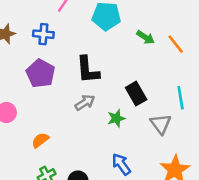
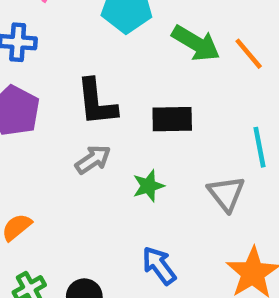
green arrow: (145, 37) -> (196, 43), size x1.5
black rectangle: (136, 94) -> (172, 119), moved, turned -60

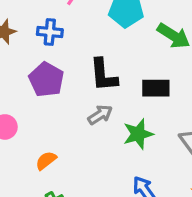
green star: (148, 186) -> (138, 134), size x1.4

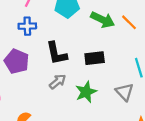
blue cross: (50, 32) -> (27, 26), moved

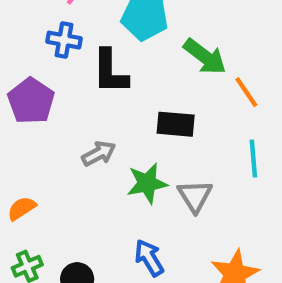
orange line: (129, 22) -> (246, 92), moved
black L-shape: (57, 53) -> (110, 72), moved
gray triangle: (125, 92) -> (195, 196), moved

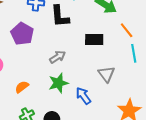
orange line: (246, 92) -> (127, 30), moved
green star: (147, 183) -> (58, 83), moved
blue arrow: (149, 258) -> (83, 96), moved

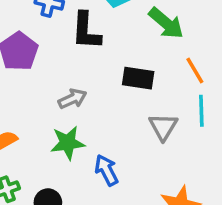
gray triangle: (106, 74) -> (163, 127), moved

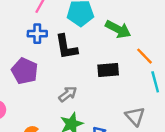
gray triangle: (163, 127) -> (135, 116), moved

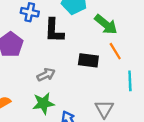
orange line: (145, 56) -> (115, 51), moved

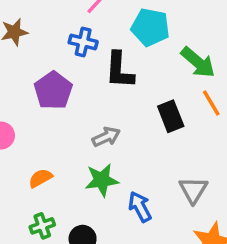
black rectangle: (88, 60) -> (171, 116), turned 60

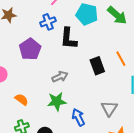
blue cross: (83, 42) -> (48, 22), turned -35
green arrow: (198, 62) -> (117, 15), moved
orange semicircle: (40, 178) -> (22, 99), turned 64

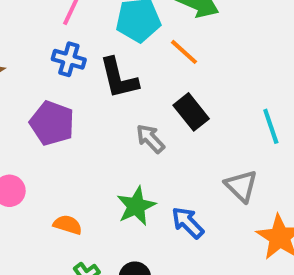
blue cross: (48, 22) -> (69, 59), turned -35
orange line: (121, 59) -> (184, 52), moved
gray arrow: (60, 77) -> (150, 139), moved, turned -91

